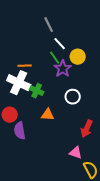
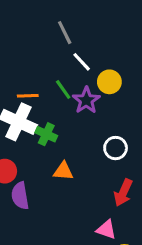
green line: (55, 58) -> (63, 90), moved
white circle: (73, 97) -> (116, 148), moved

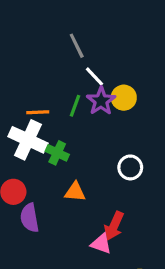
green line: (63, 90) -> (75, 106), turned 55
purple star: (86, 100) -> (101, 101), moved
red arrow: (123, 193) -> (114, 226), moved
pink triangle: (106, 230) -> (101, 244), moved

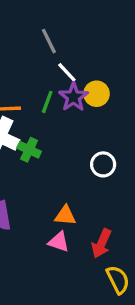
orange triangle: (75, 192) -> (65, 215), moved
red arrow: (114, 226) -> (101, 243), moved
pink triangle: (101, 244) -> (59, 242), moved

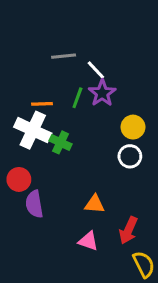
gray line: (49, 41) -> (64, 56), moved, turned -70
yellow circle: (97, 94) -> (133, 127), moved
pink triangle: (59, 242) -> (88, 241), moved

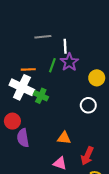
white line: (96, 70) -> (65, 46), turned 40
yellow circle: (133, 127) -> (97, 78), moved

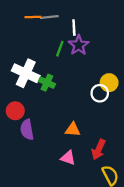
orange line: (28, 69) -> (33, 17), moved
yellow circle: (97, 78) -> (109, 83), moved

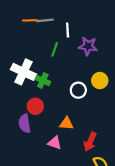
purple star: (79, 45) -> (88, 46), moved, turned -30
white circle: (100, 93) -> (78, 90), moved
red circle: (15, 111) -> (35, 106), moved
pink triangle: (68, 158) -> (55, 143), moved

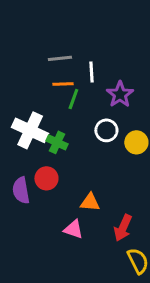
orange line: (30, 20) -> (63, 84), moved
purple star: (88, 46) -> (120, 94), turned 30
white circle: (78, 90) -> (106, 130), moved
purple semicircle: (25, 123) -> (21, 190), moved

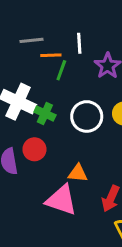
gray line: (60, 58) -> (31, 40), moved
white circle: (106, 130) -> (87, 116), moved, size x1.4
pink triangle: (73, 229) -> (61, 200), size x1.6

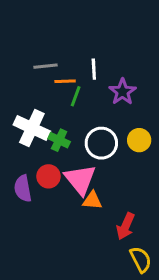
pink triangle: (61, 200) -> (80, 179), moved, turned 32

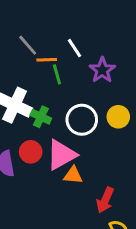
gray line: (45, 66) -> (28, 45), turned 55
white line: (94, 69) -> (74, 48), turned -30
green line: (76, 96) -> (57, 74), turned -36
pink triangle: (80, 179) -> (61, 155), turned 40

